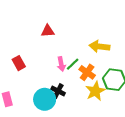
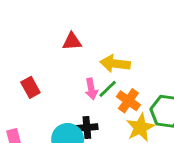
yellow arrow: (100, 46) -> (115, 64), moved
black cross: (58, 91) -> (87, 127), turned -32

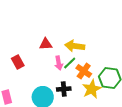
red triangle: (72, 41) -> (46, 44), moved
black cross: (87, 127) -> (64, 89), moved

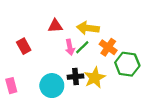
orange cross: (84, 71) -> (108, 47), moved
yellow star: (92, 89) -> (95, 78), moved

